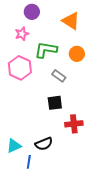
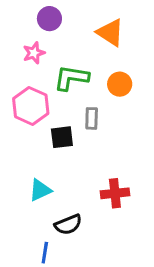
gray rectangle: (59, 76) -> (92, 118), turned 56
black square: (55, 103) -> (62, 137), moved
cyan triangle: (14, 146) -> (40, 190), moved

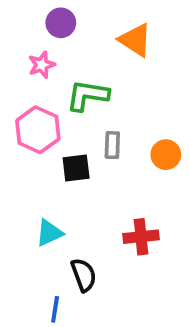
orange circle: (120, 84) -> (166, 155), moved
black semicircle: (68, 225) -> (84, 275), turned -88

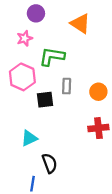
red cross: (141, 237) -> (98, 128), moved

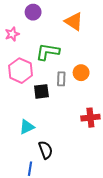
pink star: (25, 38) -> (12, 34), moved
orange circle: (98, 92) -> (81, 73), moved

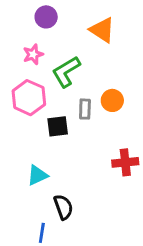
pink star: (12, 34) -> (33, 54), moved
green L-shape: (48, 52) -> (66, 72), turned -40

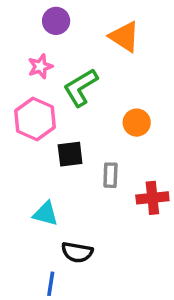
gray rectangle: (85, 109) -> (110, 175), moved
cyan triangle: (37, 175) -> (46, 214), turned 40
black semicircle: (63, 207) -> (77, 252), turned 120

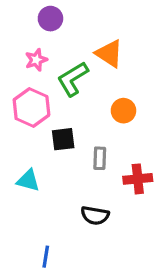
orange triangle: (124, 37) -> (109, 53), moved
cyan triangle: (46, 214) -> (28, 180), moved
black semicircle: (77, 252) -> (95, 215), moved

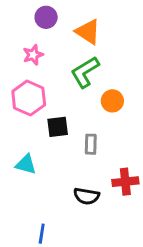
orange triangle: (109, 53) -> (88, 32), moved
green L-shape: (73, 79) -> (85, 72), moved
red cross: (138, 179) -> (125, 182), moved

